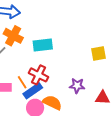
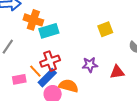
orange cross: (13, 36) -> (33, 20), moved
red cross: (38, 75) -> (50, 61), turned -36

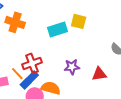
yellow square: (105, 29) -> (79, 21), moved, turned 35
cyan rectangle: (49, 31) -> (57, 29), moved

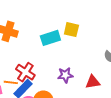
red cross: (32, 63) -> (25, 72), turned -36
orange line: (17, 74) -> (11, 82), turned -40

